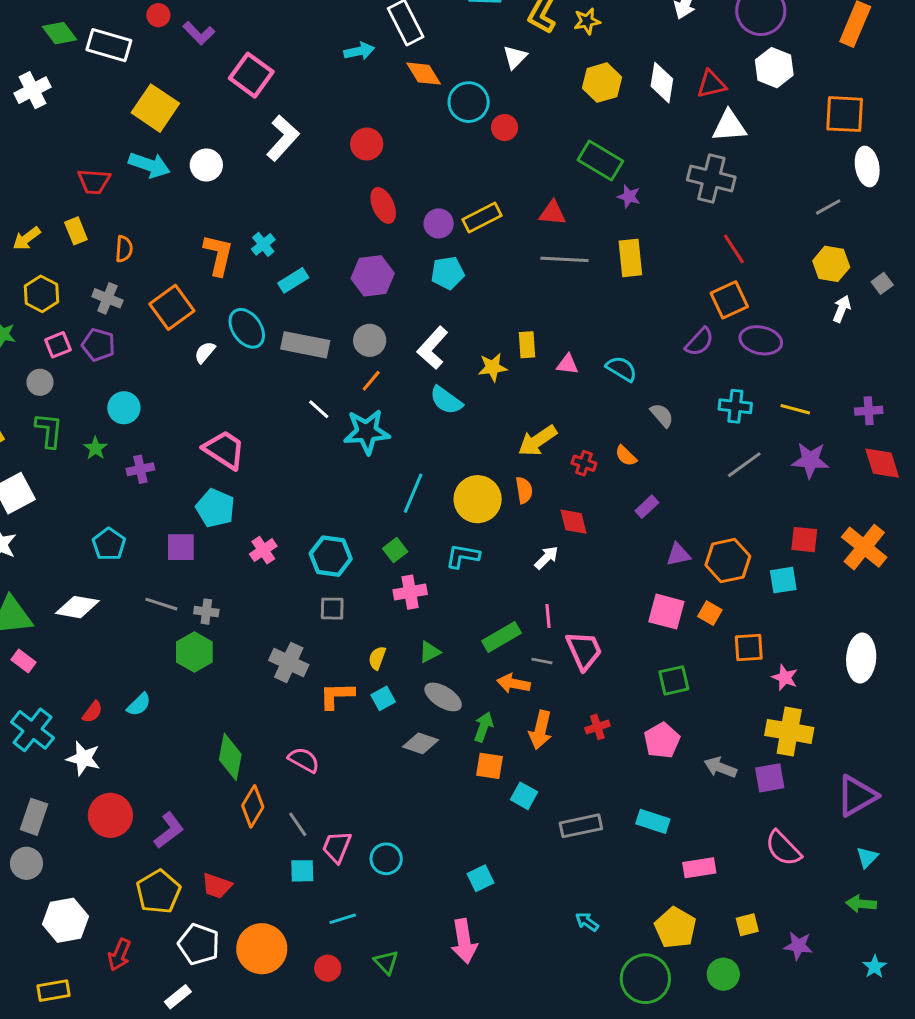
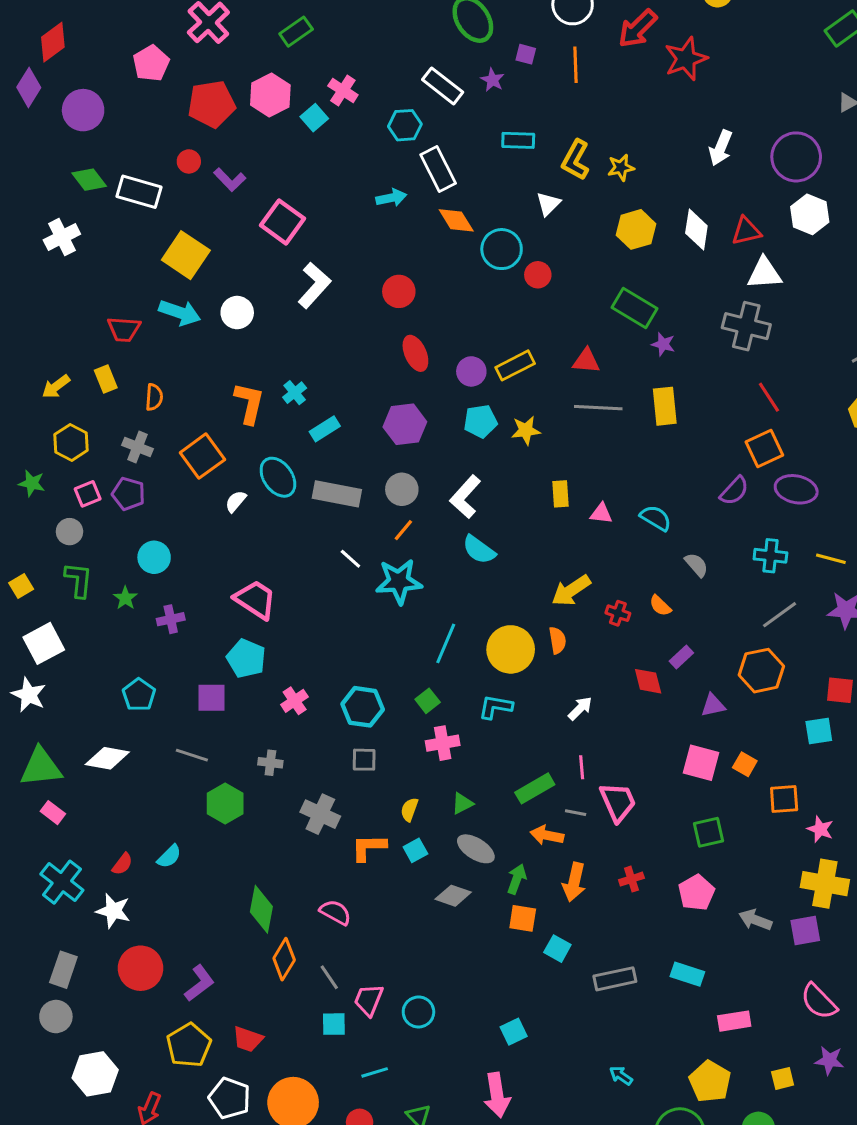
yellow star: (493, 367) -> (526, 430), moved
red diamond: (573, 522) -> (648, 681), moved
orange hexagon: (728, 561) -> (761, 671), moved
gray cross: (206, 612) -> (270, 763), moved
purple star: (798, 946) -> (829, 1060), moved

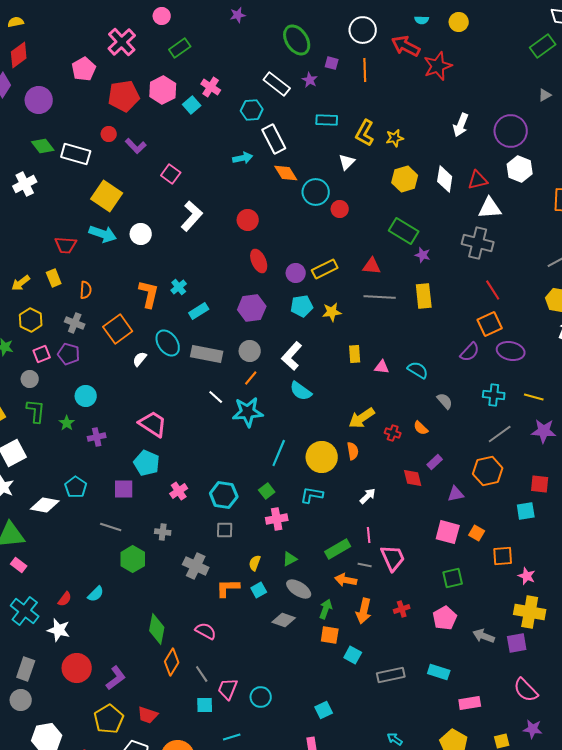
red arrow: (638, 29) -> (406, 46), turned 72
pink square: (283, 222) -> (171, 174), size x0.7
white diamond: (107, 758) -> (45, 505), moved

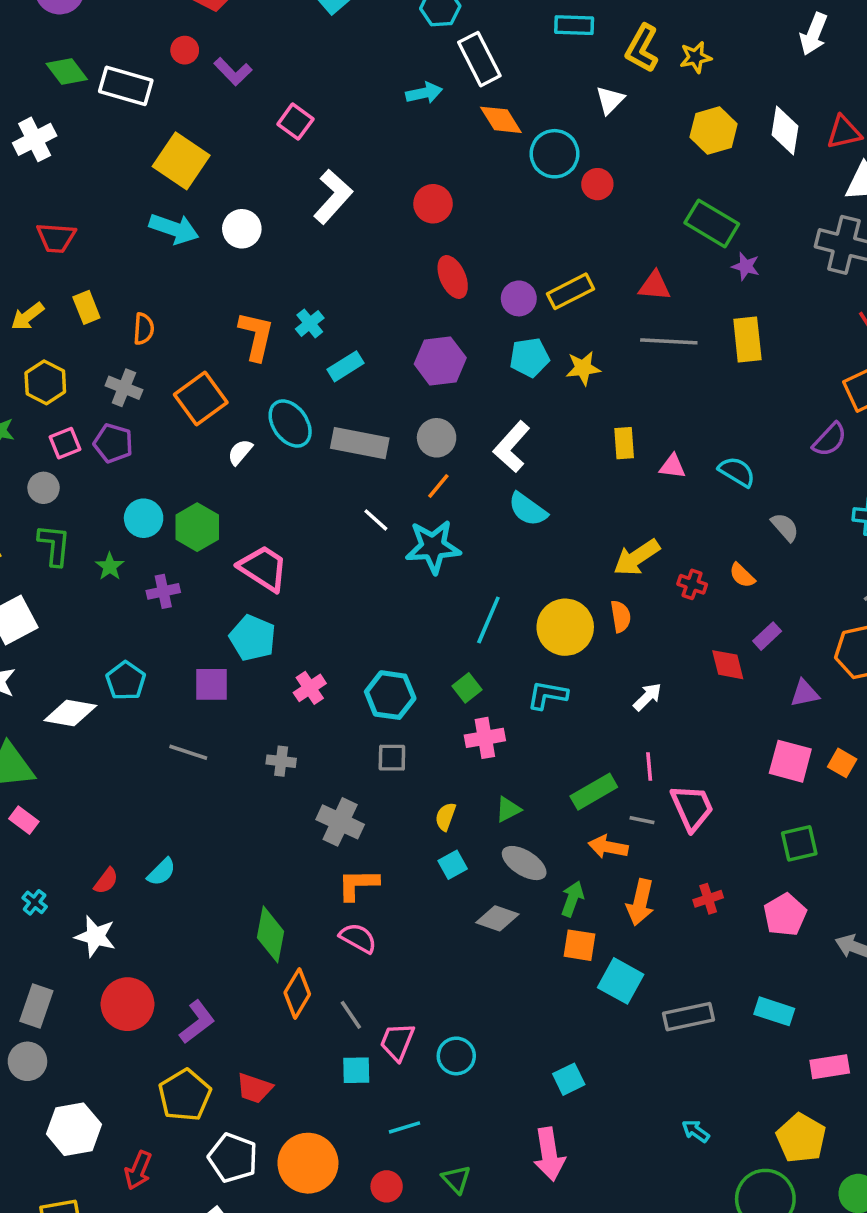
red trapezoid: (66, 245) -> (56, 238), moved
green hexagon: (133, 559) -> (197, 527), moved
orange L-shape: (228, 588) -> (358, 884), moved
cyan cross: (25, 611) -> (35, 902), size x0.5
cyan square: (353, 655) -> (621, 981), size x1.4

